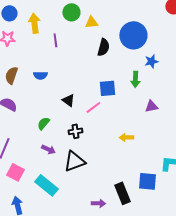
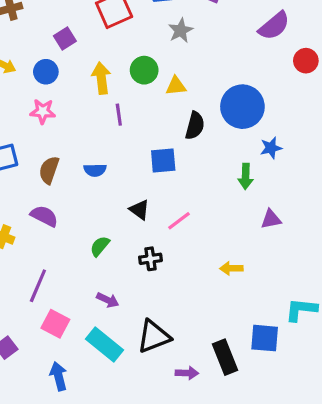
yellow arrow: (34, 23) -> (101, 78), moved
blue square: (107, 88) -> (163, 161), moved
purple arrow: (48, 149) -> (108, 300), moved
black triangle: (74, 161) -> (154, 337), moved

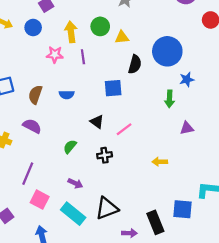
pink star: (43, 111) -> (55, 55), moved

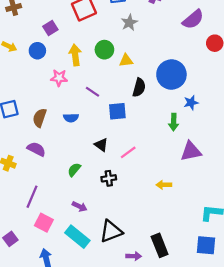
purple line: (83, 57) -> (93, 92), moved, turned -48
purple triangle: (187, 128) -> (191, 151), size x1.5
blue square: (182, 209) -> (206, 245), moved

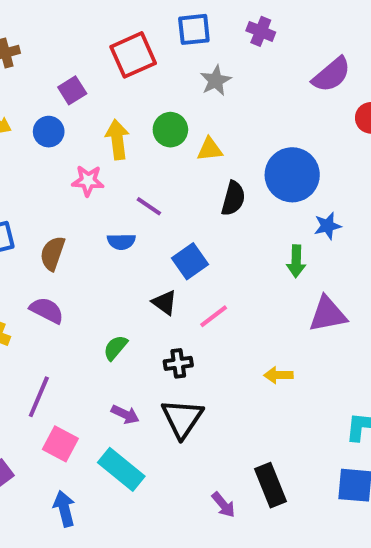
blue square: (117, 111) -> (190, 261), moved, turned -30
blue semicircle: (71, 118) -> (121, 242), moved
black triangle: (111, 231) -> (182, 418), moved, turned -35
purple arrow: (134, 256) -> (223, 505), turned 48

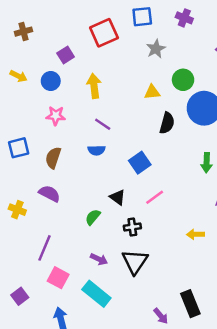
green circle: (170, 130) -> (183, 80), moved
pink star: (88, 181) -> (56, 116), moved
purple line: (149, 206) -> (103, 124), moved
black triangle: (165, 302) -> (118, 197), moved

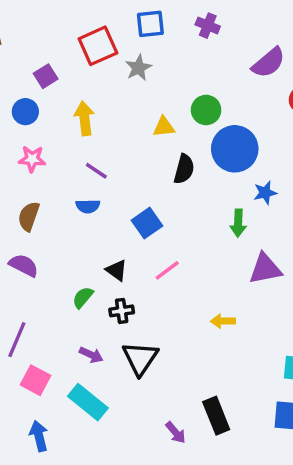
gray star: (156, 49) -> (138, 68), moved
black cross: (132, 227) -> (122, 311), moved

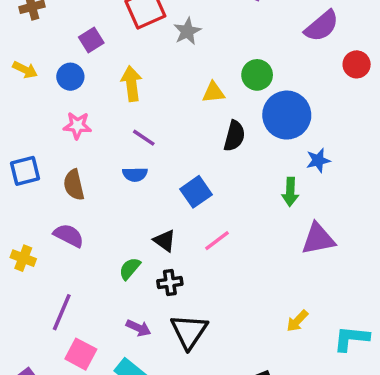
brown semicircle: (29, 216) -> (74, 185), turned -32
yellow arrow: (223, 321) -> (297, 321), moved, turned -45

